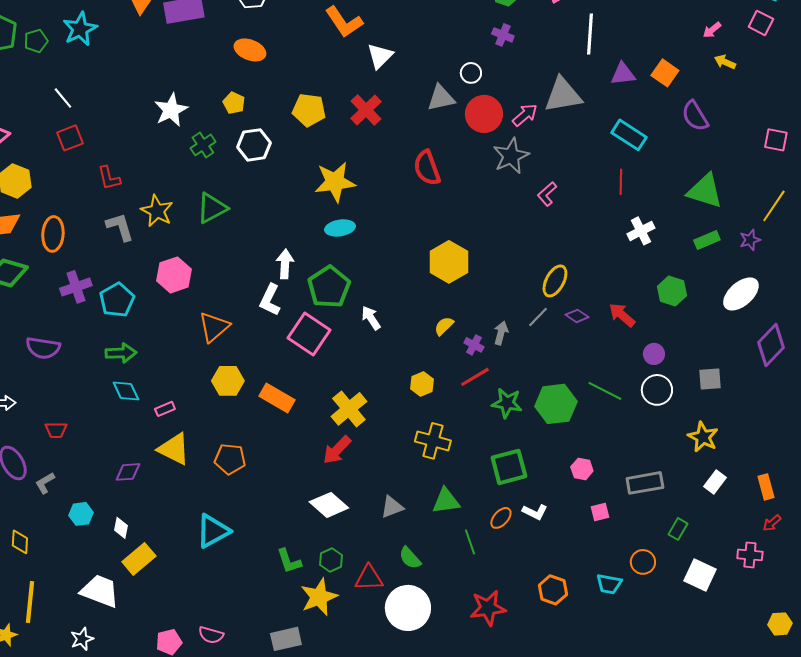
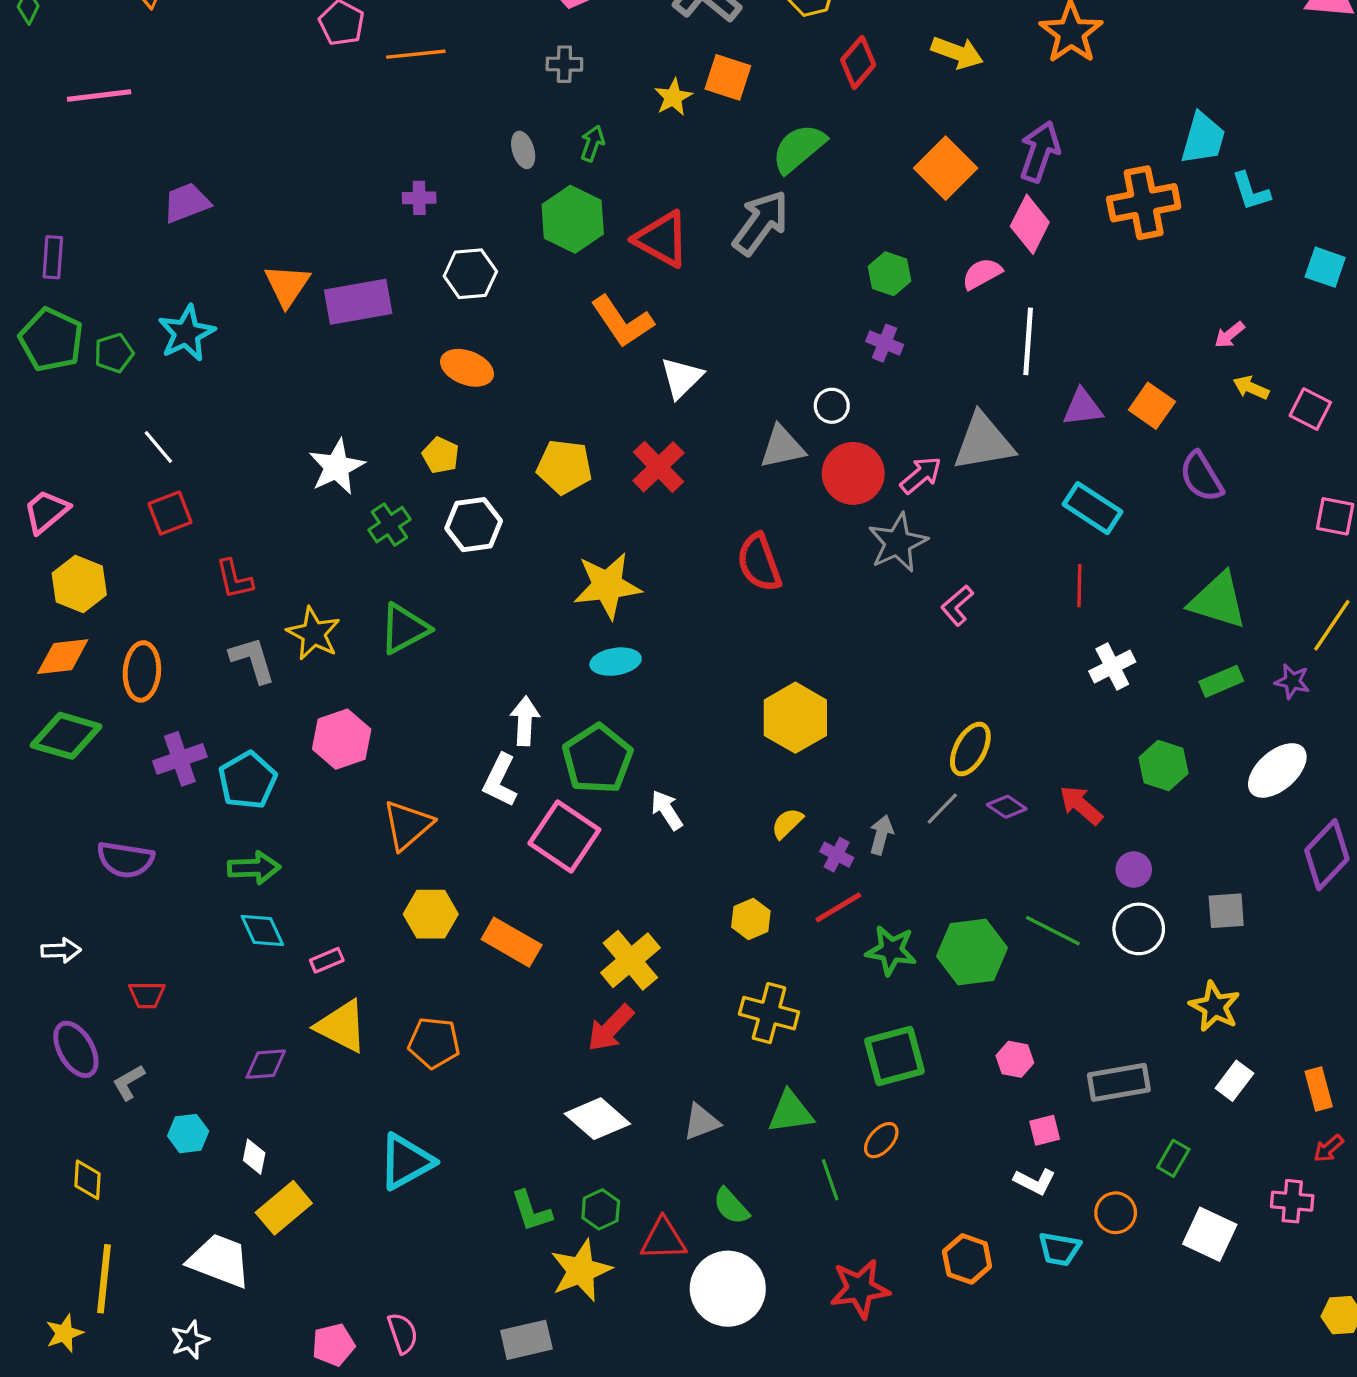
pink square: (761, 23) -> (1310, 409), moved
purple star: (750, 240) -> (1292, 681), turned 30
white L-shape: (535, 512) -> (1035, 1181), moved
pink semicircle: (211, 635) -> (403, 1333), turned -125

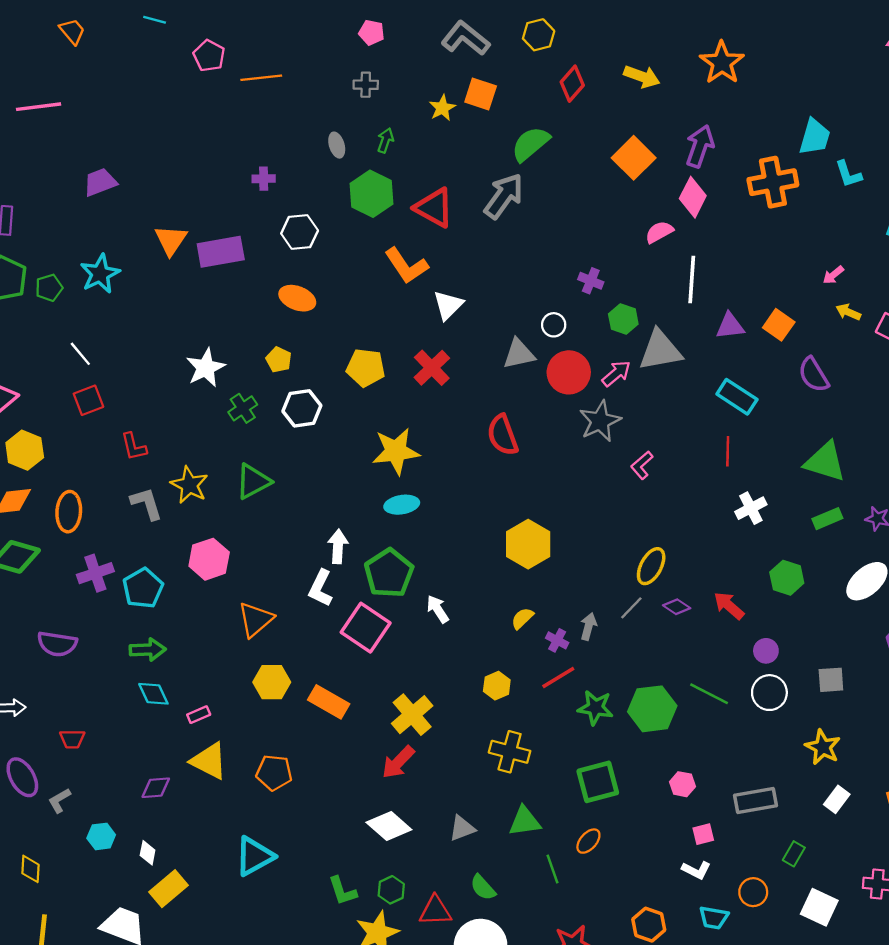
green hexagon: (890, 274) -> (623, 319), moved

